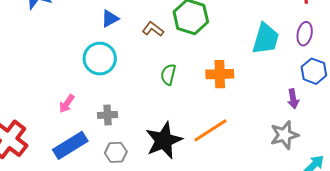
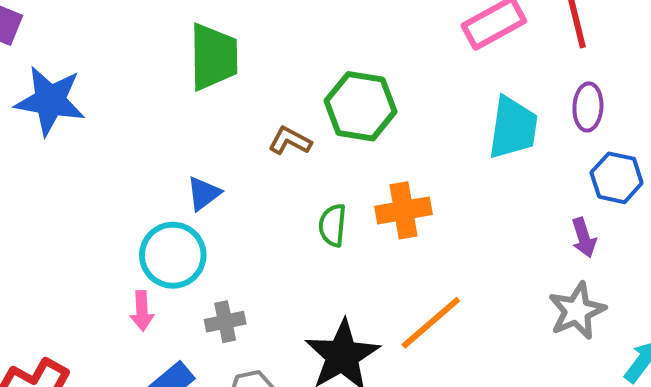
blue triangle: (110, 18) -> (204, 193), moved
cyan circle: (100, 59) -> (173, 255), moved
orange cross: (220, 74) -> (404, 210), moved
pink arrow: (67, 104) -> (142, 311), turned -30

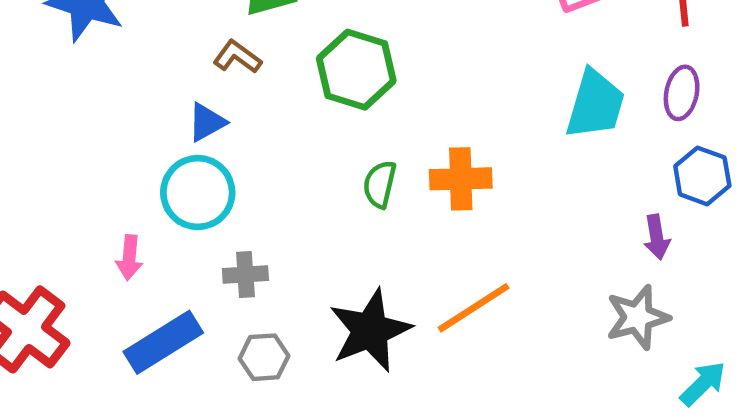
green hexagon: (361, 106) -> (356, 70), moved
brown L-shape: (290, 141) -> (237, 57), moved
blue triangle: (204, 193) -> (207, 122), moved
pink arrow: (142, 311) -> (129, 258), moved

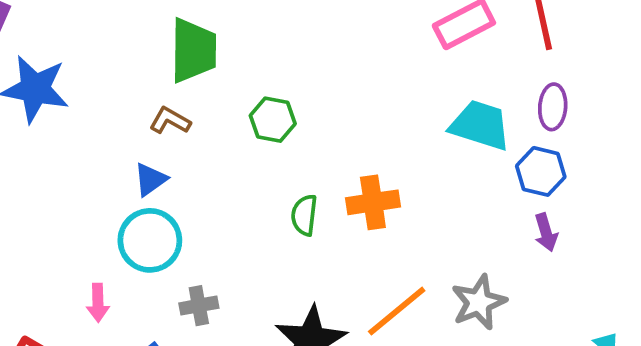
green hexagon: (356, 70) -> (273, 120), size x0.7
cyan trapezoid: (595, 104) -> (480, 125), turned -82
blue hexagon: (702, 176) -> (541, 171), moved
gray star: (638, 317) -> (479, 302), moved

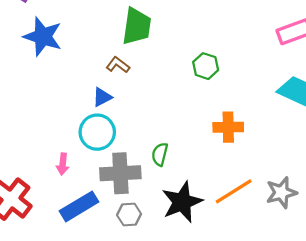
green hexagon: (273, 120) -> (206, 66), moved
green semicircle: (304, 215) -> (160, 154), moved
gray cross: (199, 306) -> (120, 173), size x1.8

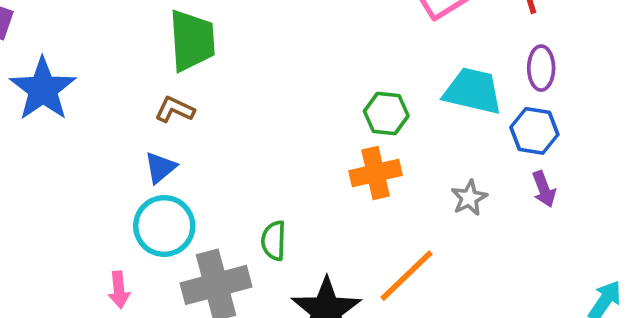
blue star: (43, 37) -> (43, 89), turned 30
green hexagon: (206, 66) -> (386, 114), moved
gray star: (281, 193) -> (469, 198), moved, size x0.7

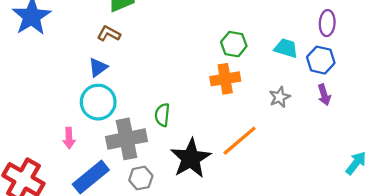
cyan trapezoid: (473, 91) -> (286, 48), moved, size x0.7

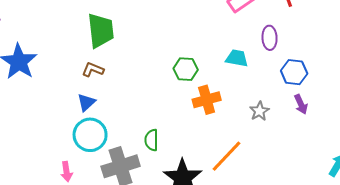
purple ellipse: (327, 23) -> (270, 38), moved
green hexagon: (234, 44) -> (186, 69), moved
cyan trapezoid: (286, 48) -> (237, 58), moved

